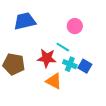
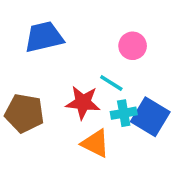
cyan cross: (70, 64) -> (124, 113), turned -32
blue square: (85, 66) -> (150, 117), size x1.5

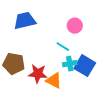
red star: (83, 103) -> (38, 74), moved

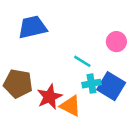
pink circle: (75, 26) -> (116, 42), moved
red star: (38, 74) -> (50, 97), turned -30

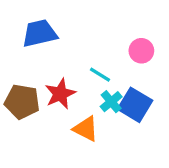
cyan cross: (91, 84) -> (111, 102), turned -30
red star: (50, 97) -> (60, 94), moved

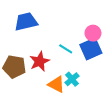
cyan cross: (111, 102) -> (72, 79), moved
blue square: (135, 105) -> (91, 49), moved, turned 35

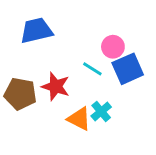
pink circle: (93, 33) -> (113, 47), moved
red star: (40, 61) -> (56, 86), turned -30

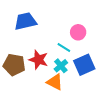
blue square: (128, 69) -> (84, 65), moved
cyan cross: (101, 111) -> (61, 66), moved

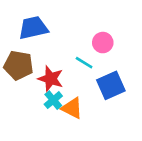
brown pentagon: (14, 65) -> (19, 65), moved
cyan cross: (61, 66) -> (53, 100), moved

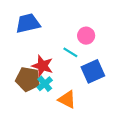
brown pentagon: (19, 65) -> (28, 79), moved
orange triangle: (72, 108) -> (67, 99), moved

